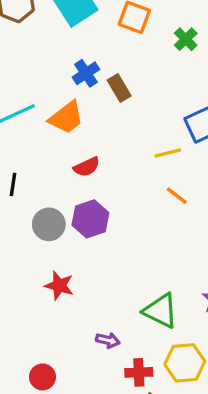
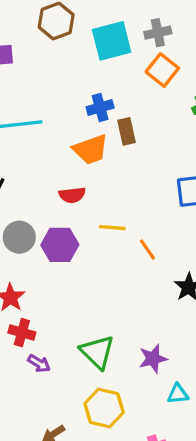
orange trapezoid: (66, 118) -> (91, 149), moved
yellow line: (168, 153) -> (112, 228), moved
red cross: (139, 372) -> (22, 333), moved

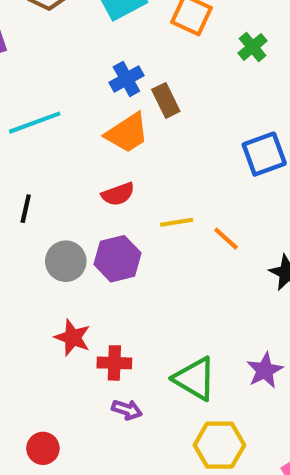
red cross: (22, 333) -> (114, 363), moved

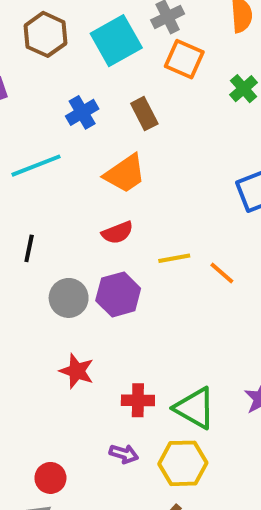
blue cross: (126, 79) -> (82, 112), moved
brown rectangle: (166, 100) -> (144, 114), moved
red cross: (114, 363) -> (138, 400), moved
purple arrow: (127, 410) -> (124, 454), moved
yellow hexagon: (219, 445) -> (183, 463), moved

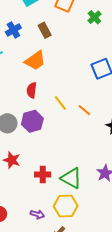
red semicircle: (117, 233) -> (32, 90), turned 119
yellow line: (174, 258) -> (60, 103), turned 63
purple arrow: (124, 454) -> (37, 214), moved

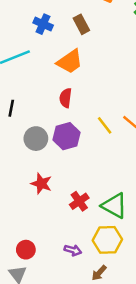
blue cross: (13, 30) -> (43, 24), turned -35
yellow line: (60, 103) -> (105, 125), moved
red cross: (43, 174) -> (79, 201), turned -35

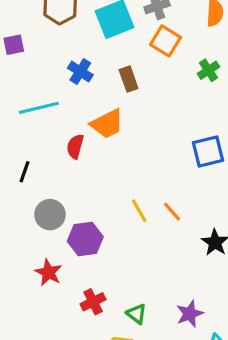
red semicircle: (66, 98) -> (75, 146), moved
purple hexagon: (66, 136) -> (85, 239), moved
green triangle: (114, 206) -> (137, 314), size x0.6

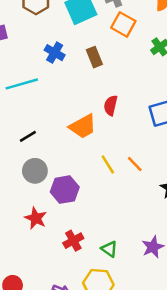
orange trapezoid: (107, 124) -> (83, 126), moved
red semicircle: (75, 146) -> (111, 105), moved
black line: (25, 172) -> (28, 136), moved, turned 42

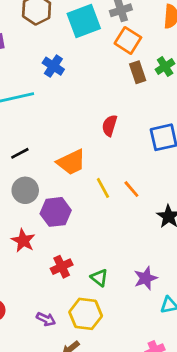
brown rectangle: (94, 57) -> (138, 72), moved
orange trapezoid: (83, 126) -> (71, 162), moved

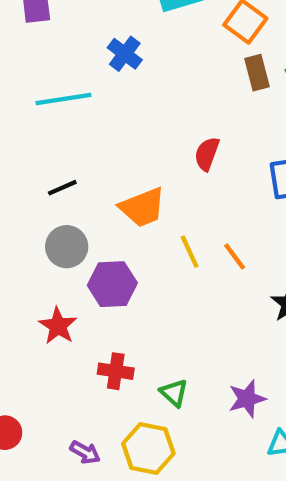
red cross: (62, 267) -> (116, 371), turned 30

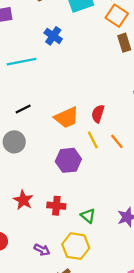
red semicircle: (207, 154) -> (98, 114), moved
gray circle: (67, 247) -> (14, 142), moved
purple hexagon: (112, 284) -> (68, 160), moved
red star: (58, 326) -> (23, 200), moved

